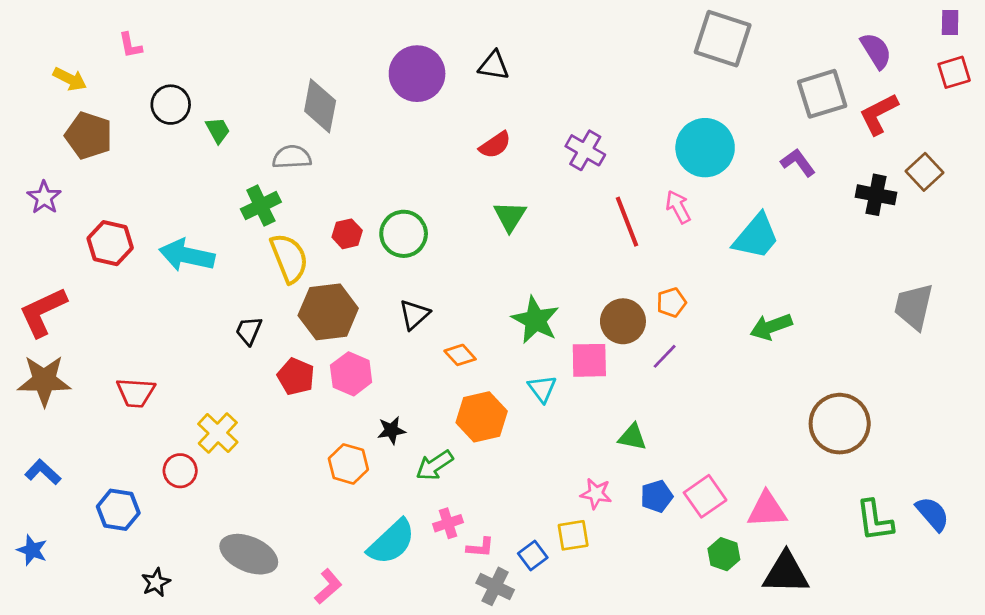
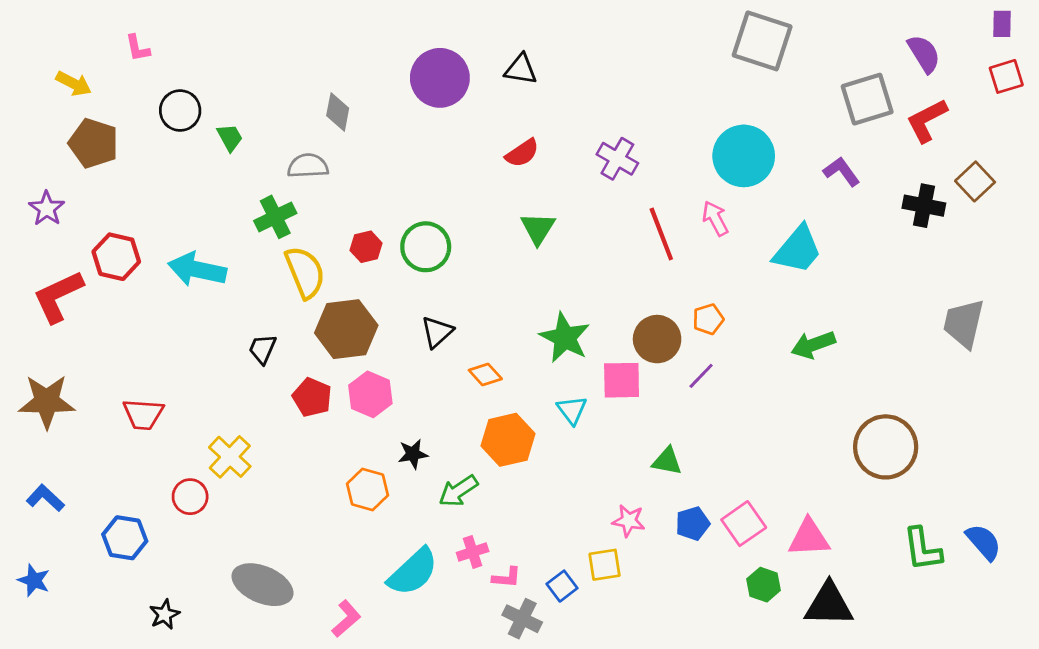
gray diamond: (320, 106) -> (338, 112), size x0.7
red L-shape: (43, 312) -> (58, 296), moved

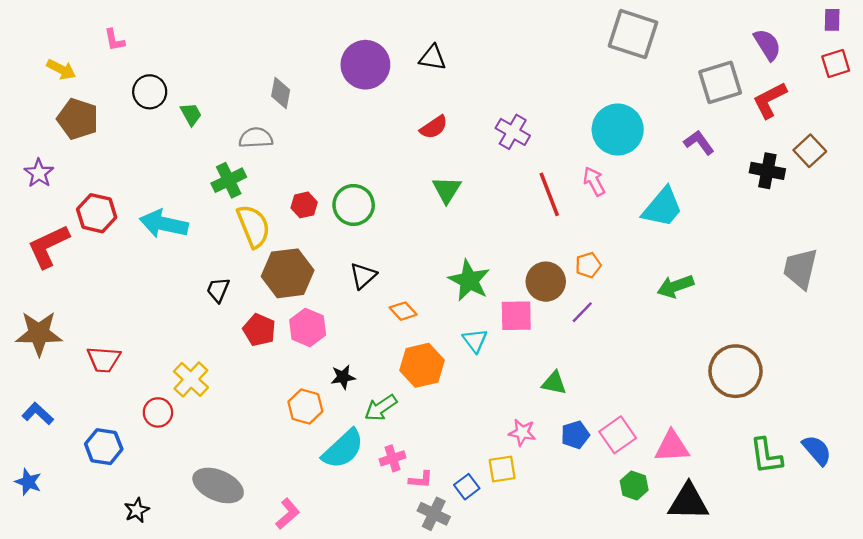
red trapezoid: (143, 414) -> (104, 359), moved
cyan semicircle: (413, 572) -> (343, 449), moved

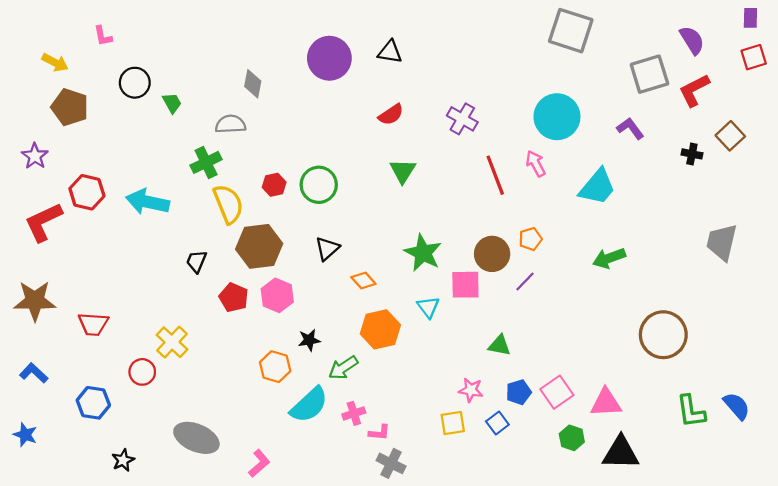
black cross: (767, 171) -> (692, 154), size x0.7
blue square: (467, 487) -> (497, 423), moved

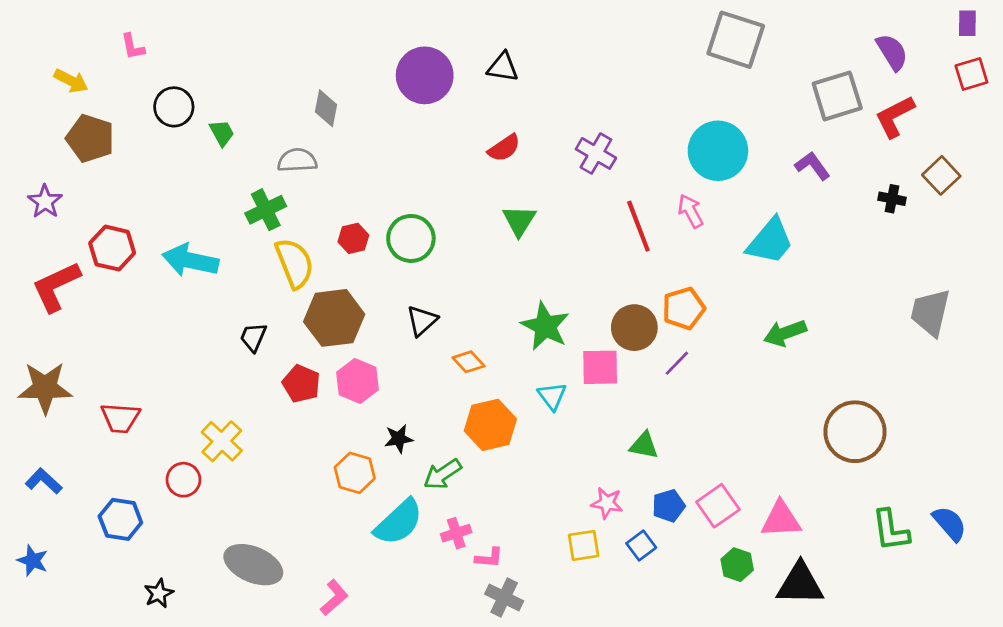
orange pentagon: (530, 239) -> (684, 308), size x1.4

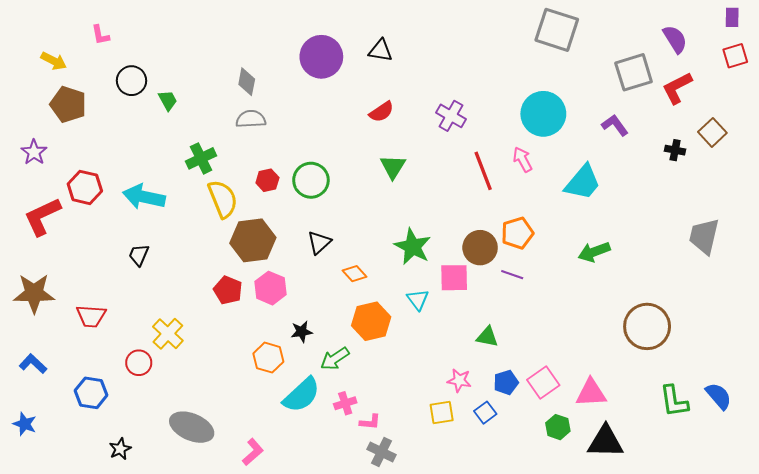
gray semicircle: (297, 160) -> (251, 119), moved
black trapezoid: (253, 337) -> (139, 255), moved
purple line: (677, 363) -> (512, 275), turned 65

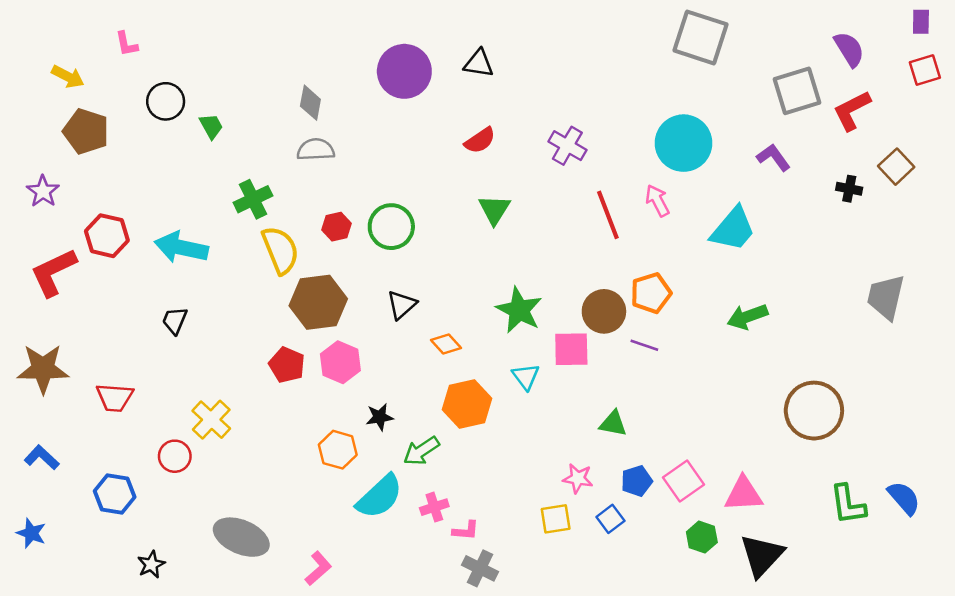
black triangle: (606, 442) -> (762, 555), turned -48

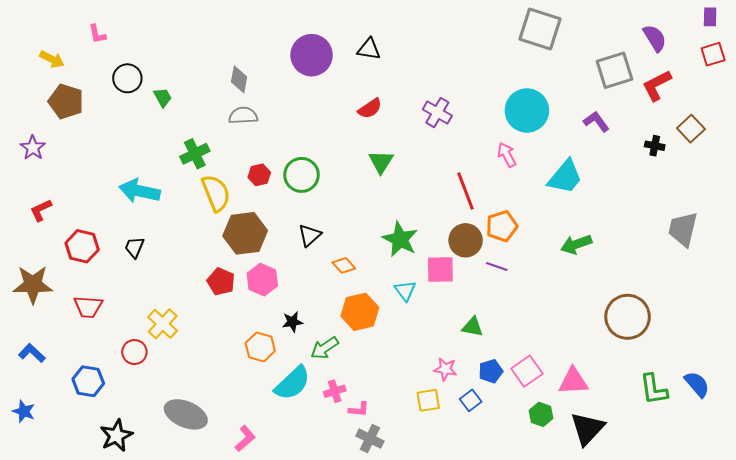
red line: (608, 215) -> (466, 191), moved
red hexagon: (107, 236) -> (82, 246), moved
red L-shape: (53, 272) -> (41, 210), size x0.6
black star: (151, 564) -> (116, 436), size x1.5

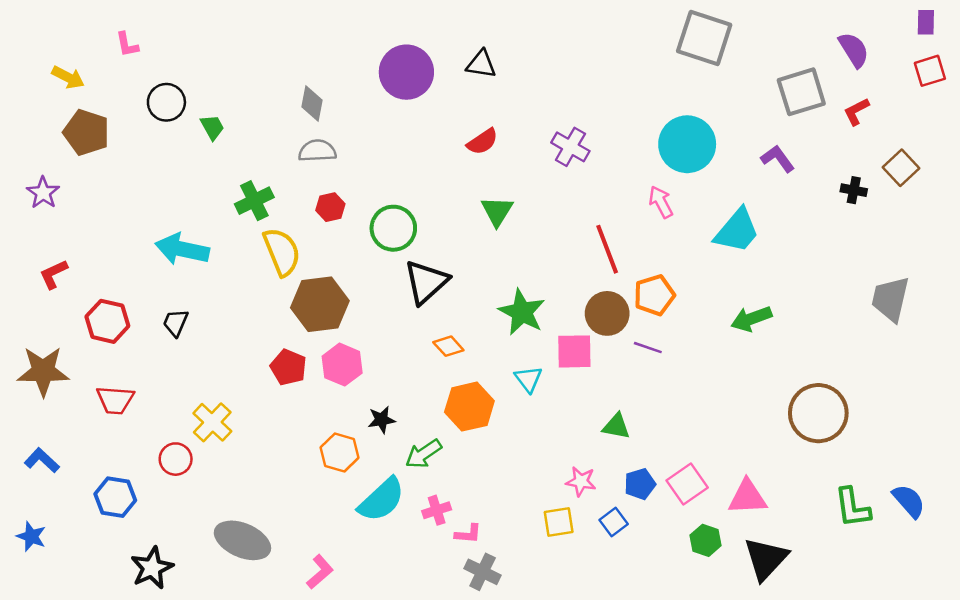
red L-shape: (657, 85) -> (856, 111), size x0.7
red hexagon: (259, 175) -> (330, 207), moved
black triangle: (310, 235) -> (426, 282), moved, size x1.5

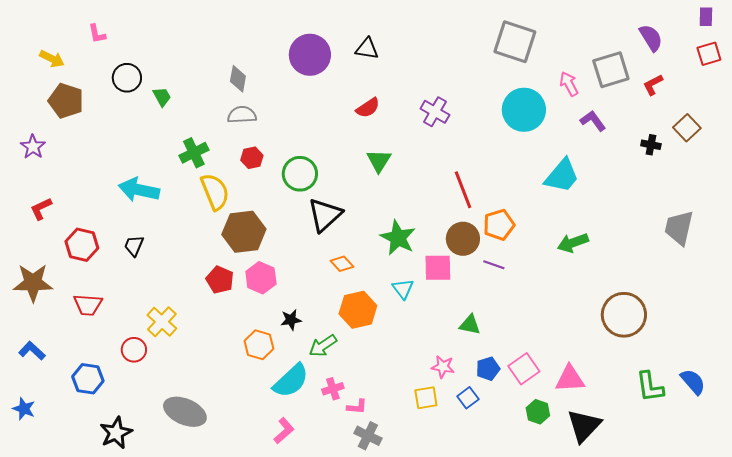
gray square: (704, 38) -> (515, 42), moved
pink arrow: (661, 202) -> (569, 84), moved
pink L-shape: (320, 572) -> (284, 431), moved

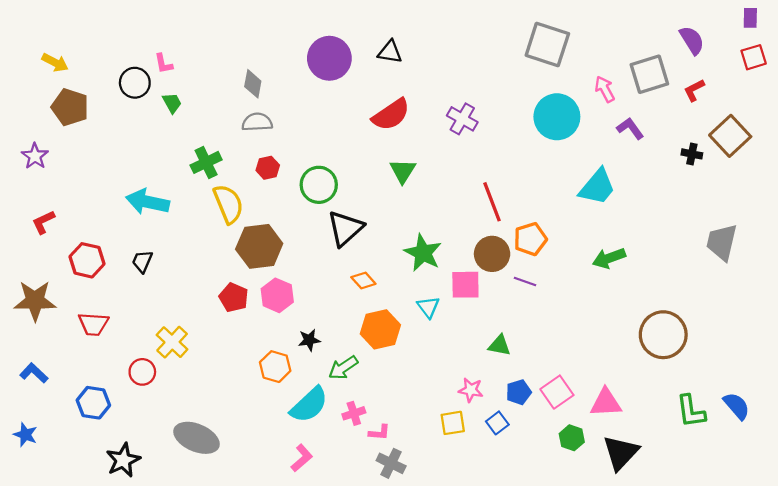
pink L-shape: (97, 34) -> (164, 64), moved
red semicircle: (368, 108) -> (391, 115), size x1.5
brown square: (687, 128) -> (730, 136), size x1.4

